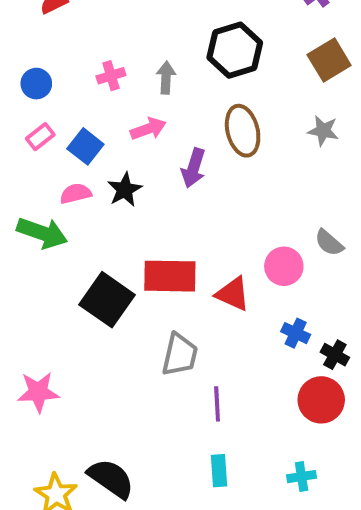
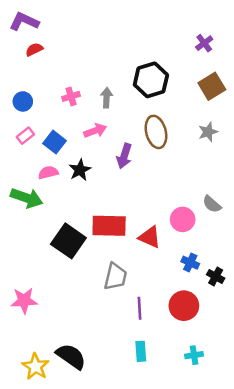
gray star: (323, 131) -> (208, 132), turned -30
red circle: (321, 400) -> (184, 306), moved

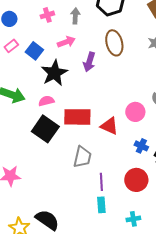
black star: (80, 170) -> (54, 73), size x1.5
pink semicircle: (48, 172) -> (46, 101), moved
cyan rectangle: (141, 351) -> (101, 205), moved
cyan cross: (194, 355) -> (133, 219), moved

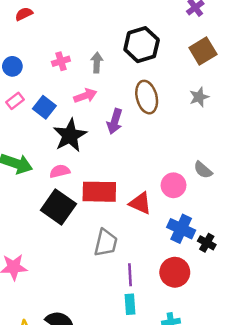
blue cross: (141, 146) -> (181, 229), size x1.5

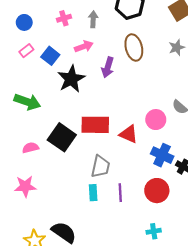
pink semicircle: (60, 171) -> (30, 148), moved
cyan rectangle: (130, 304) -> (93, 193), moved

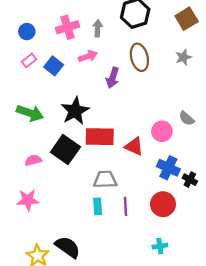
pink cross: (64, 18) -> (68, 27), size x1.5
black star: (71, 79) -> (75, 111), moved
gray trapezoid: (100, 167) -> (105, 180), turned -105

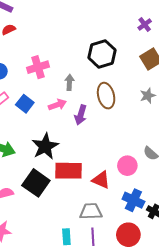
gray arrow: (98, 28) -> (69, 82), moved
pink arrow: (88, 56) -> (57, 105), moved
gray trapezoid: (105, 180) -> (91, 211), moved

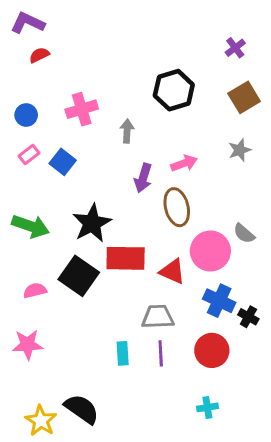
brown ellipse: (106, 96) -> (177, 207), moved
pink arrow: (57, 105) -> (184, 163), moved
pink circle: (127, 166) -> (210, 251), size x1.4

